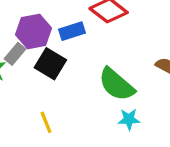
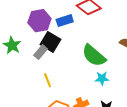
gray rectangle: (15, 54) -> (41, 52), moved

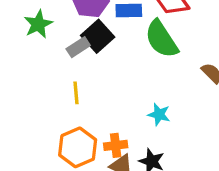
green semicircle: (94, 56) -> (161, 39), moved

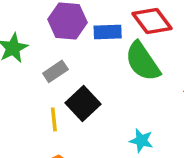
black square: (98, 36) -> (83, 104), moved

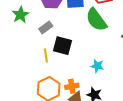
black square: (83, 104) -> (62, 46), turned -30

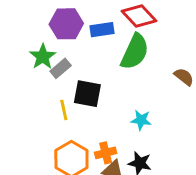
green star: (20, 15) -> (43, 57), moved
green semicircle: (96, 20) -> (135, 52), turned -115

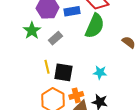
gray rectangle: (61, 68) -> (55, 38), moved
black square: (87, 94) -> (63, 72), moved

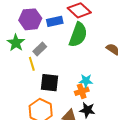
yellow line: (47, 67) -> (32, 64), moved
orange cross: (76, 95) -> (82, 91), moved

